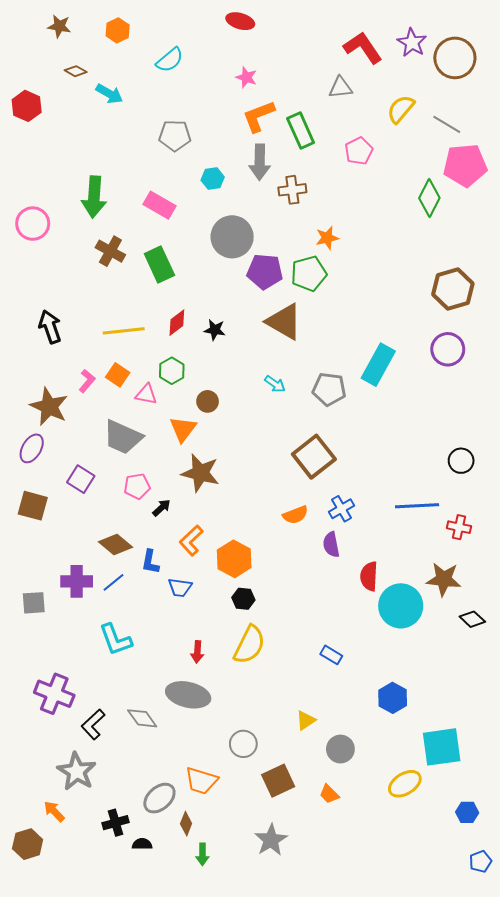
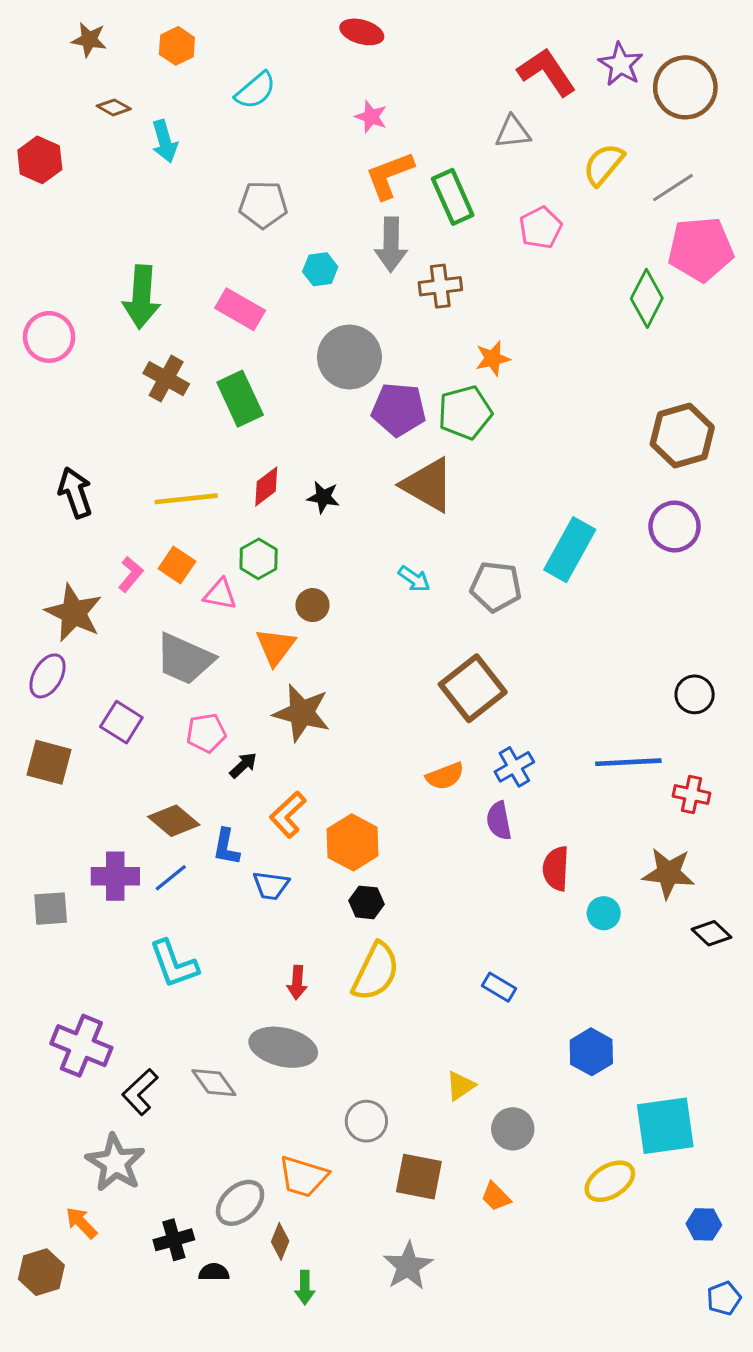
cyan arrow: (109, 94) -> (165, 141), turned 44
gray line: (447, 124) -> (673, 188), turned -64
cyan circle: (401, 606) -> (604, 913), size x0.5
brown square: (278, 781) -> (419, 1177), turned 36

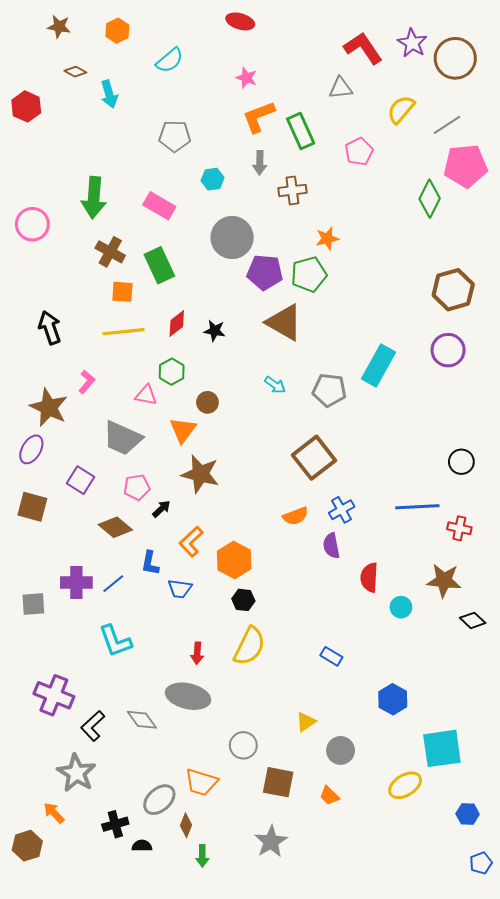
gray arrow: (391, 245) -> (260, 163), size x0.7
orange square: (177, 565) -> (122, 292), moved, turned -30
brown diamond: (174, 821) -> (115, 527), moved

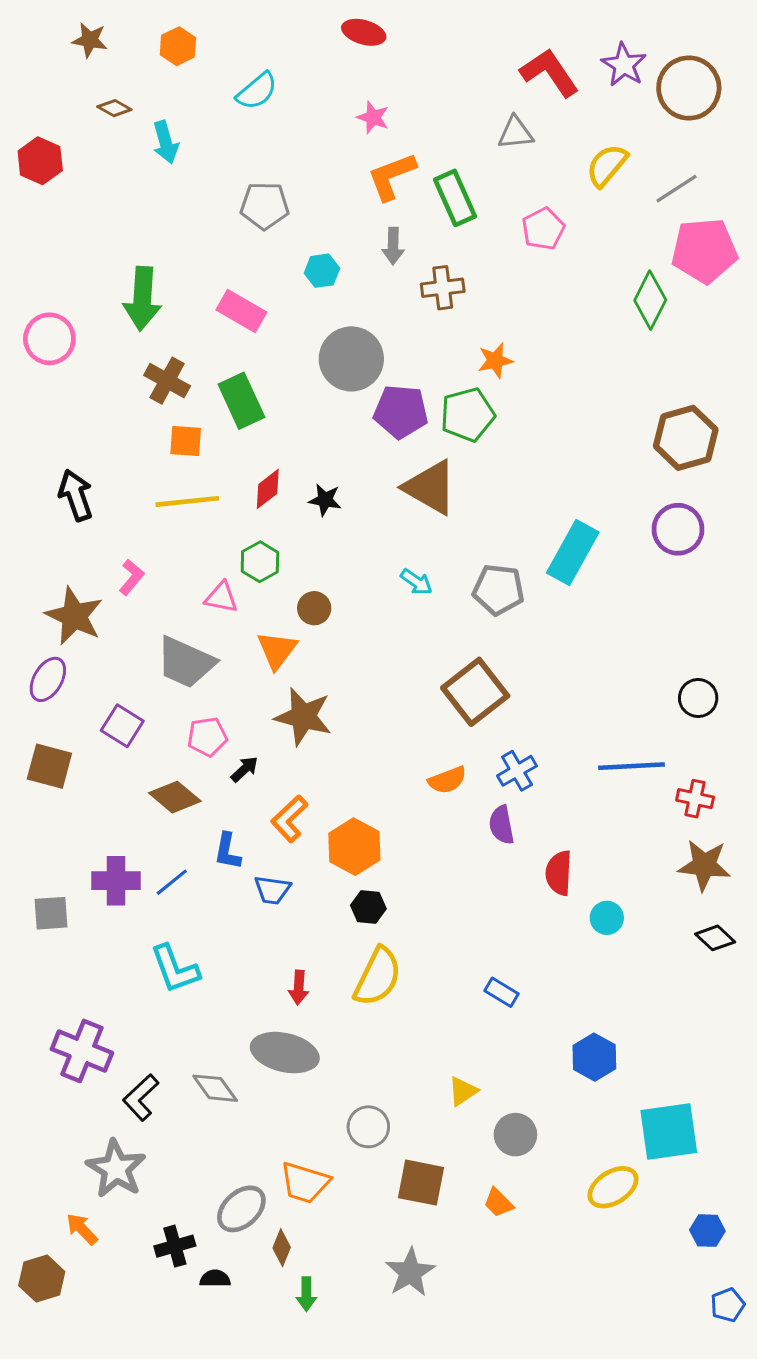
brown star: (444, 581) -> (704, 865), moved

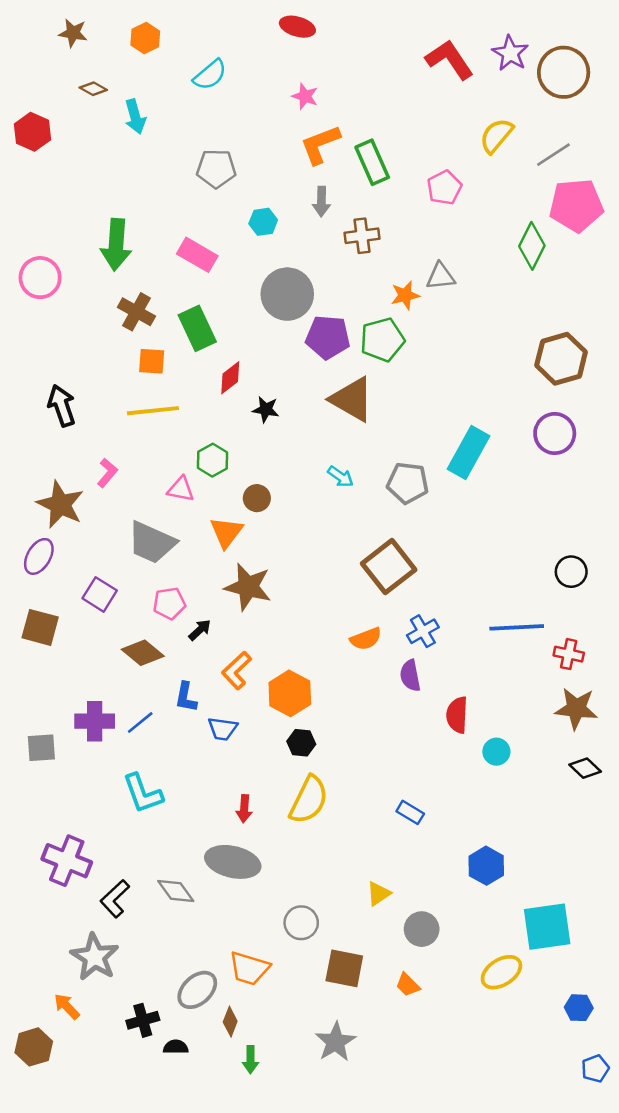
gray triangle: (515, 133) -> (441, 276), moved
red diamond: (268, 489) -> (230, 378), moved

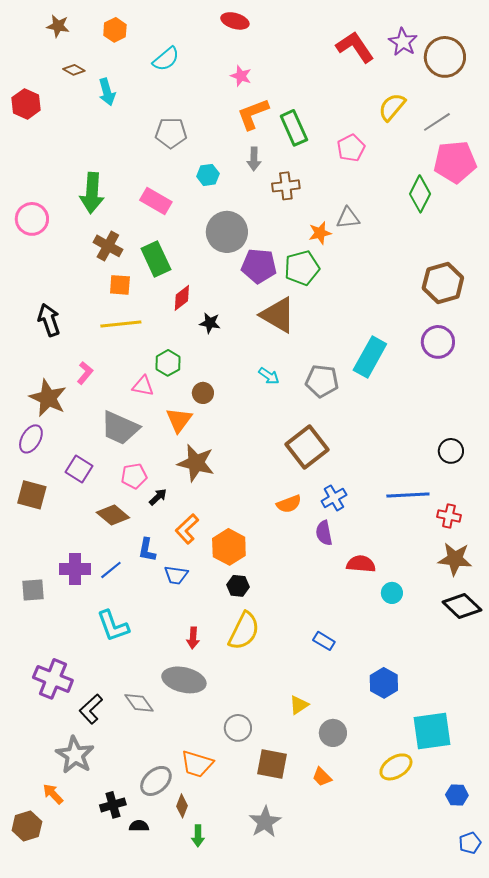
red semicircle: (457, 715) -> (361, 564), turned 92
black diamond: (585, 768) -> (462, 606), size x1.5

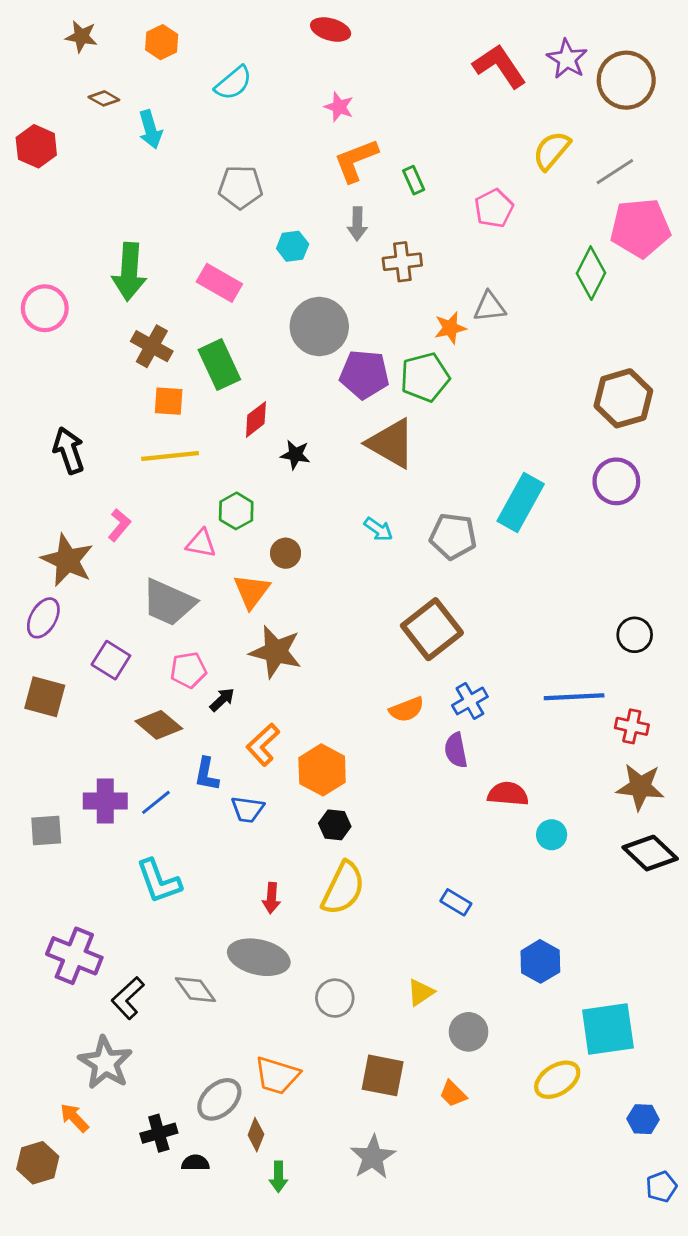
green rectangle: (294, 128) -> (414, 180), size x0.6
gray circle: (238, 728) -> (335, 998), moved

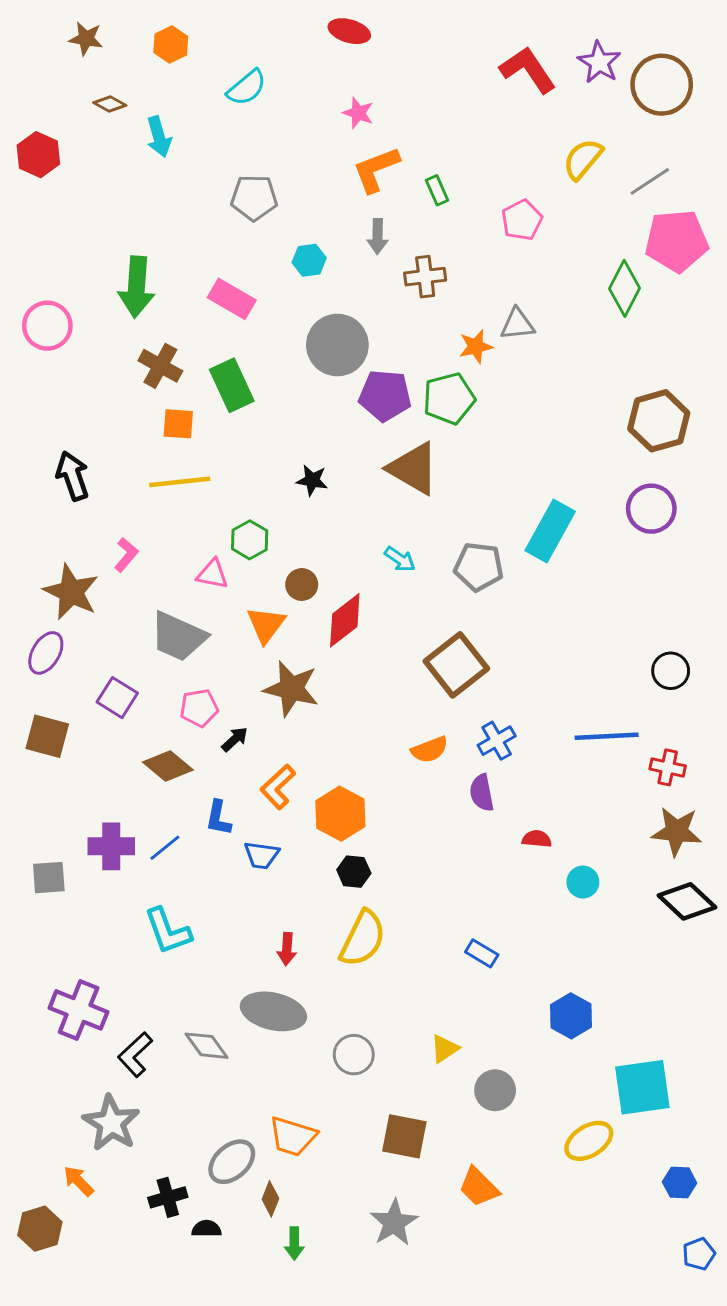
red diamond: (256, 419) -> (345, 620), moved, size x1.4
red semicircle: (508, 794) -> (537, 839), size x0.7
orange trapezoid: (453, 1094) -> (479, 1187), moved, size x1.4

